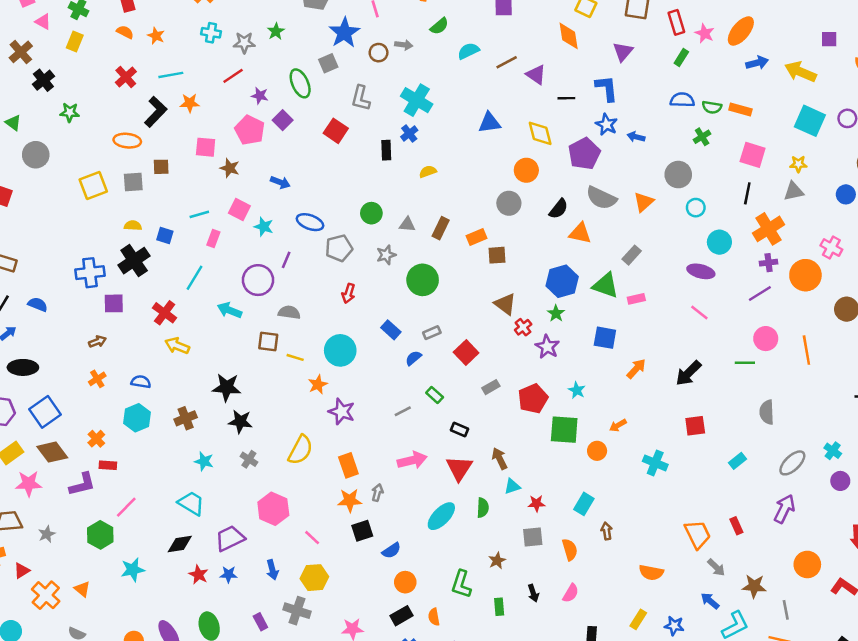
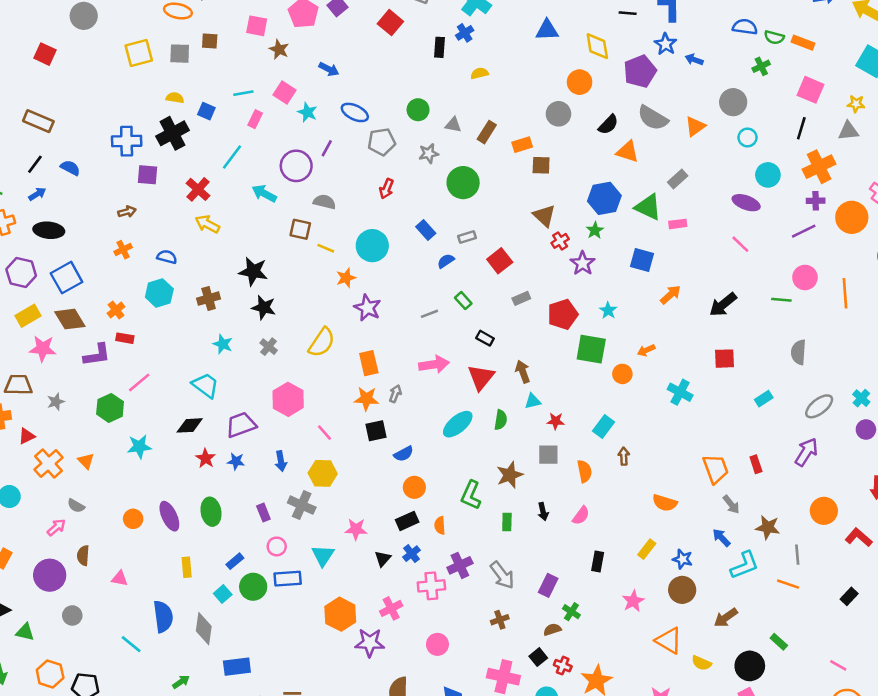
brown star: (497, 561) -> (510, 475), size x1.5

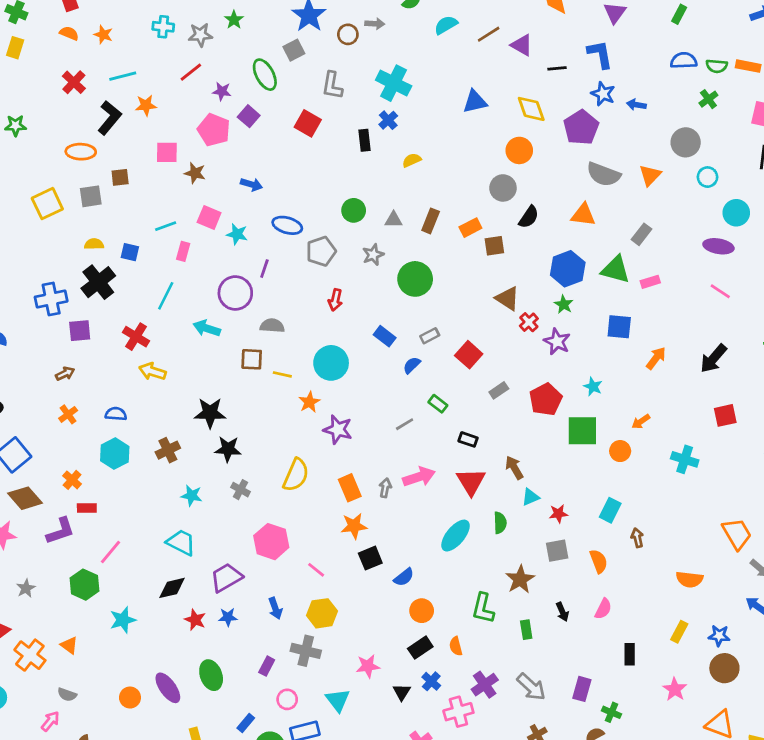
black semicircle: (608, 125) -> (529, 217), moved
gray arrow: (395, 394) -> (385, 488), moved
purple rectangle: (263, 513) -> (267, 666), turned 60

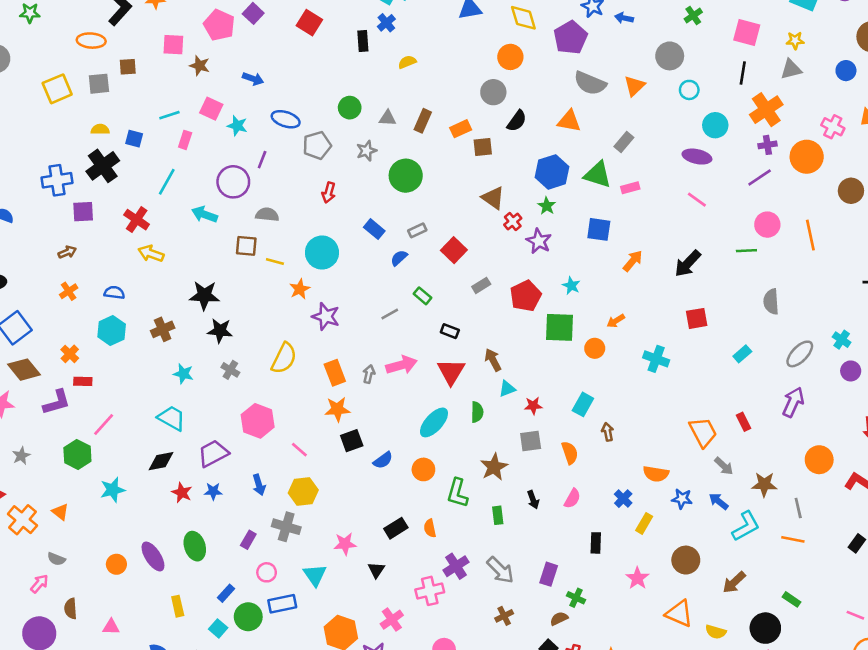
orange circle: (422, 611) -> (423, 469), moved
blue star: (719, 636) -> (682, 499), moved
blue cross: (431, 681) -> (623, 499), moved

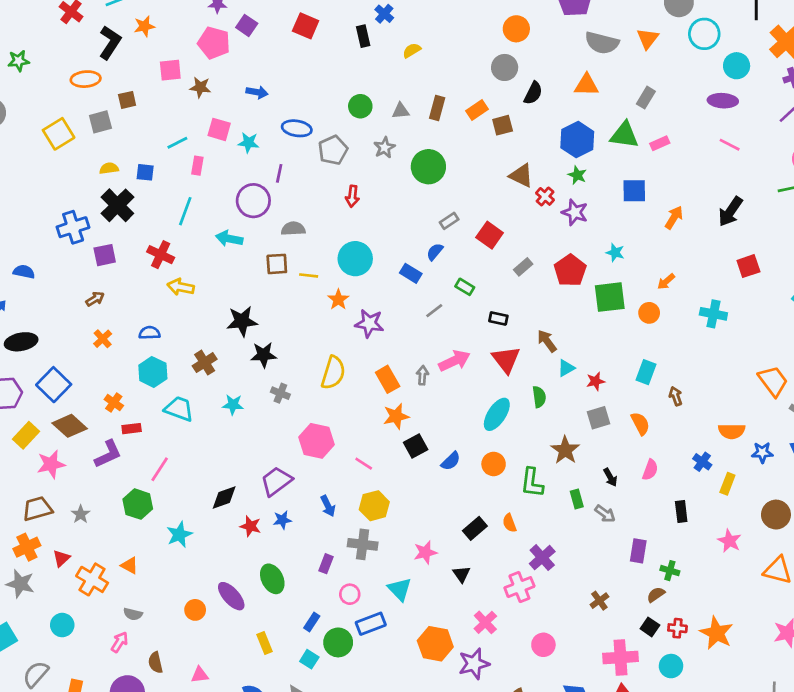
cyan circle: (689, 90) -> (704, 34), size x1.5
blue rectangle: (374, 229) -> (411, 273), moved
cyan trapezoid: (172, 418) -> (179, 409), moved
gray arrow: (500, 570) -> (605, 514), moved, size x0.7

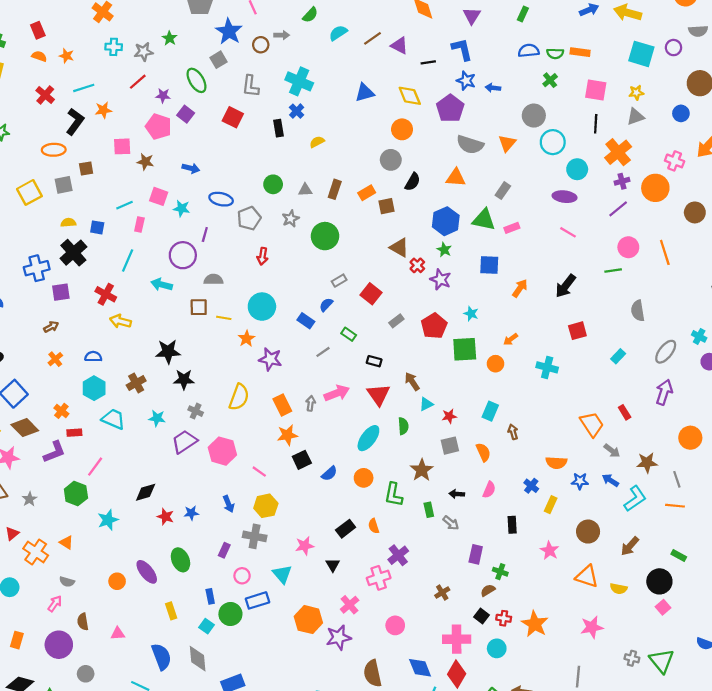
black arrow: (610, 477) -> (457, 494), turned 120
purple trapezoid: (276, 481) -> (184, 442), moved
blue rectangle: (312, 622) -> (210, 596), turned -48

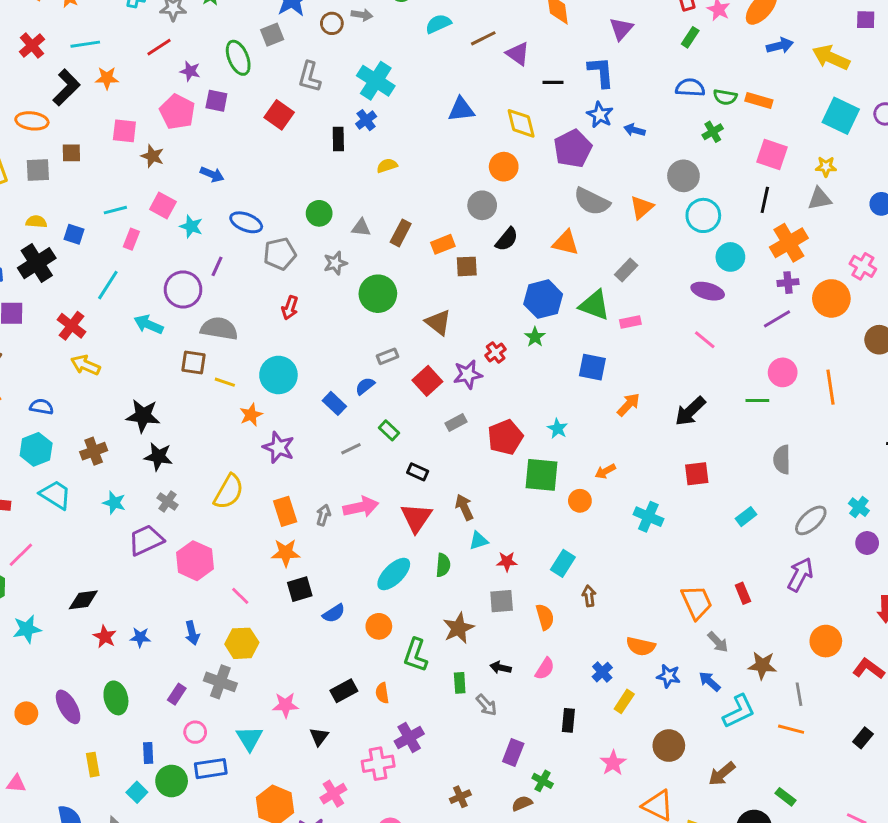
purple square: (186, 114) -> (216, 101), turned -35
brown triangle: (399, 247) -> (438, 322), moved
purple star: (440, 279) -> (468, 374), moved, turned 30
gray semicircle: (214, 280) -> (219, 329), size x1.4

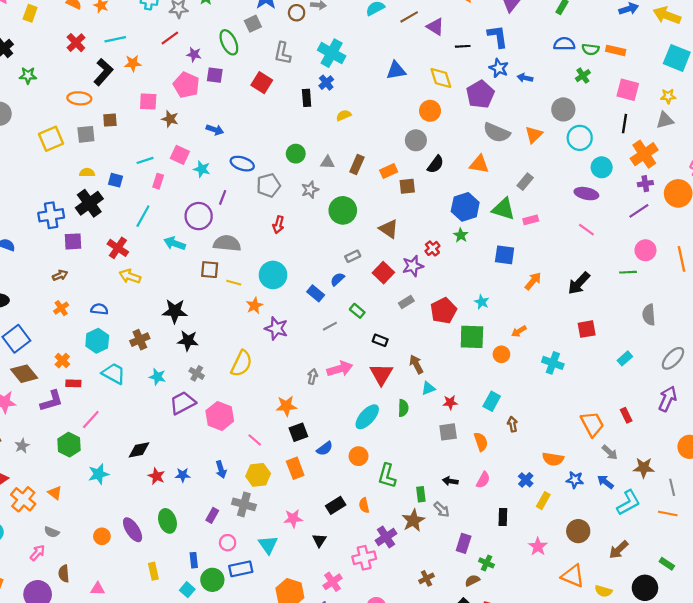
orange rectangle: (285, 511) -> (295, 468), moved
brown star: (459, 628) -> (413, 520), moved

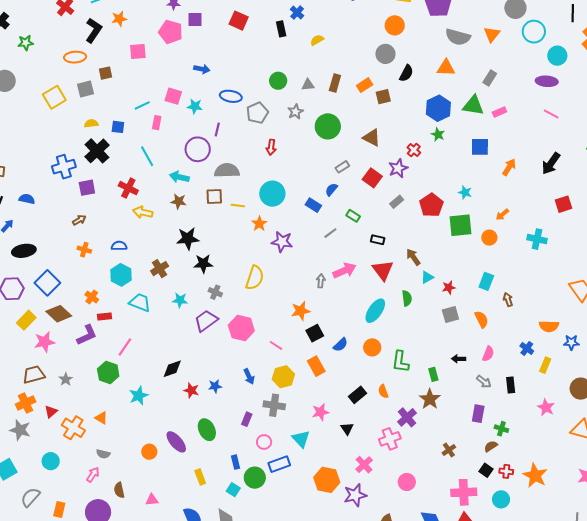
brown star: (170, 119) -> (179, 201), moved
cyan line: (143, 216) -> (147, 156), turned -50
orange cross: (61, 308) -> (84, 250), turned -32
gray arrow: (442, 510) -> (484, 382), moved

